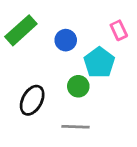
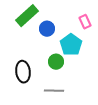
green rectangle: (21, 30) -> (27, 16), moved
black ellipse: (32, 100) -> (23, 72), turned -35

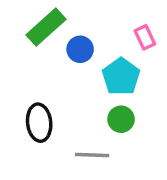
green circle: (56, 62) -> (121, 119), moved

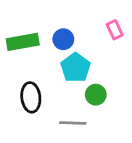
green rectangle: (46, 27) -> (23, 42), moved, turned 32
cyan pentagon: (121, 77) -> (75, 68), moved

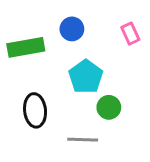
blue circle: (63, 39) -> (72, 29), moved

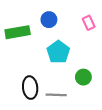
green circle: (109, 107) -> (83, 77), moved
black ellipse: (35, 110) -> (30, 88), moved

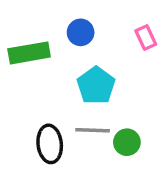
green circle: (83, 77) -> (127, 142), moved
gray line: (56, 95) -> (93, 130), moved

